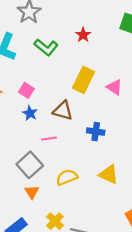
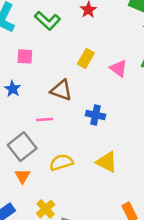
yellow rectangle: (84, 80) -> (86, 58), size x0.7
pink square: (26, 90) -> (25, 56), moved, turned -32
blue star: (30, 113) -> (13, 89), moved

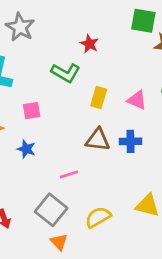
green L-shape: (47, 21) -> (66, 73), moved
brown triangle: (61, 90) -> (98, 140), moved
blue cross: (96, 115) -> (130, 141), moved

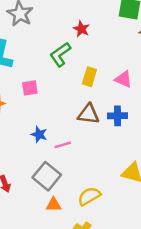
green L-shape: (66, 73) -> (60, 55), turned 115
blue star: (26, 149) -> (39, 134), moved
yellow semicircle: (98, 217) -> (89, 196), moved
orange triangle: (59, 242) -> (54, 205), turned -49

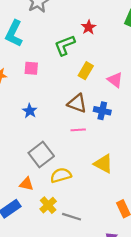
pink line: (63, 145) -> (78, 130), moved
gray square: (47, 176) -> (41, 154), moved
orange triangle: (54, 205) -> (26, 184), moved

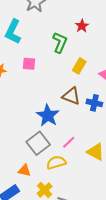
green L-shape: (65, 45) -> (60, 42), turned 135
blue star: (30, 111) -> (48, 115), moved, size x1.6
pink line: (78, 130) -> (69, 142), moved, turned -40

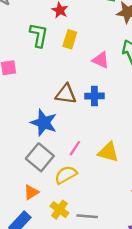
yellow rectangle: (79, 66) -> (70, 39), moved
orange triangle: (24, 170) -> (31, 192), turned -32

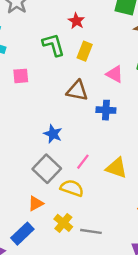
green L-shape: (39, 35) -> (53, 45), turned -30
brown triangle: (66, 94) -> (77, 91), moved
blue star: (44, 123) -> (53, 134), size x0.7
yellow semicircle: (66, 175) -> (72, 188), turned 45

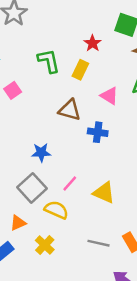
red star: (76, 21) -> (93, 43), moved
pink square: (21, 76) -> (13, 90), turned -35
blue star: (53, 134) -> (41, 153), turned -30
gray line: (91, 231) -> (99, 243), moved

